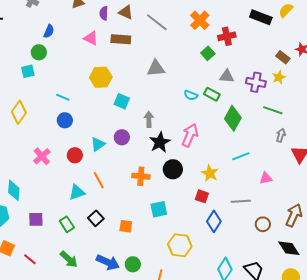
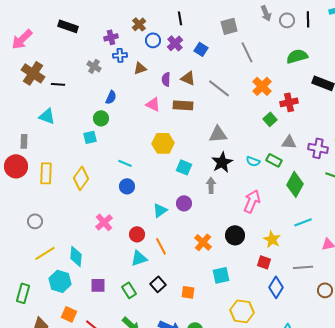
black star: (160, 142) -> (222, 162), moved
red circle: (75, 155) -> (137, 234), moved
orange cross: (141, 176) -> (203, 242), turned 36

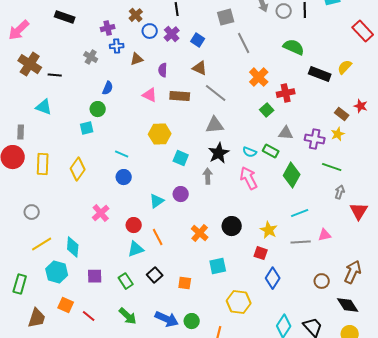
green semicircle: (297, 56) -> (294, 47), turned 40
brown triangle: (188, 78) -> (200, 68), moved
gray line: (219, 88) -> (216, 93), moved
pink arrow: (252, 201) -> (249, 178), moved, turned -50
gray line: (303, 267) -> (301, 242), moved

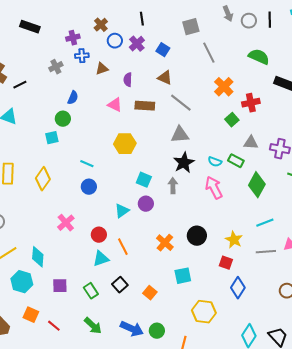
gray cross: (91, 57) -> (56, 67), turned 32
black line: (55, 75) -> (20, 85), turned -32
cyan square: (181, 158) -> (144, 180), moved
orange square: (185, 283) -> (150, 293), turned 32

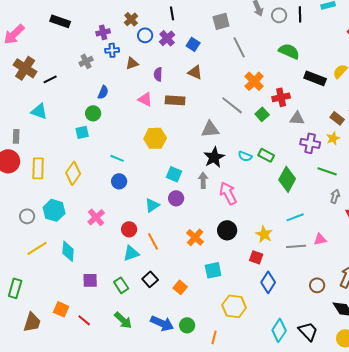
gray line: (181, 103) -> (232, 105), moved
gray triangle: (251, 143) -> (297, 118), moved
pink arrow: (214, 188) -> (228, 193), moved
cyan hexagon: (22, 282) -> (54, 210), moved

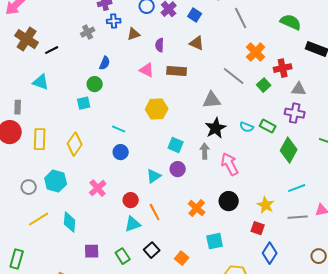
purple cross: (310, 143) -> (295, 113), moved

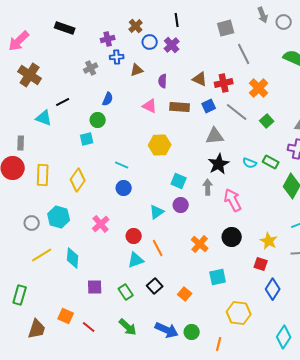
blue square: (195, 15) -> (209, 106), moved, turned 32
black line: (52, 50) -> (63, 102), moved
red cross: (283, 68) -> (224, 83), moved

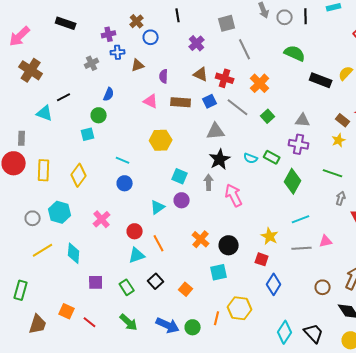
purple cross: (172, 45) -> (197, 43), moved
red cross: (224, 83) -> (225, 78), turned 30
black circle: (232, 237) -> (229, 245), moved
orange line: (219, 344) -> (217, 318), moved

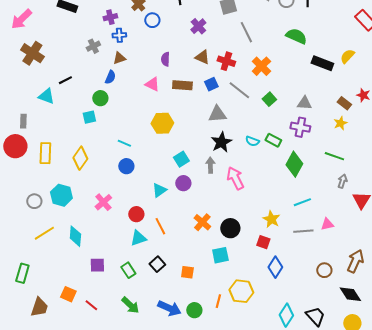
brown triangle: (138, 65) -> (119, 58), moved
cyan square: (180, 176) -> (181, 159), turned 35
orange square: (186, 289) -> (187, 272), turned -32

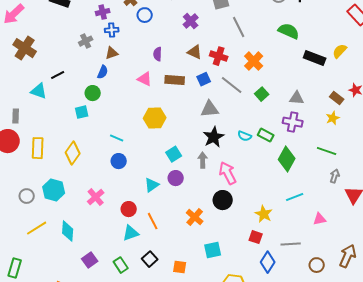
black circle: (230, 228) -> (223, 200), moved
gray line: (303, 231) -> (291, 244), moved
purple square: (97, 265) -> (90, 260), turned -35

